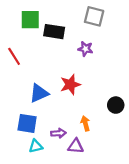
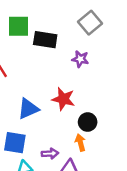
gray square: (94, 16) -> (90, 23), turned 36
red star: (70, 85) -> (63, 99), turned 30
black circle: (116, 105) -> (88, 122), moved

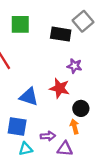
black rectangle: (45, 40) -> (61, 34), moved
purple star: (80, 59) -> (74, 66), moved
blue triangle: (28, 109) -> (29, 97), turned 42

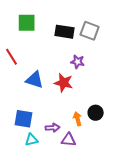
gray square: (83, 21) -> (90, 31), moved, turned -30
blue triangle: (29, 97) -> (35, 80), moved
black circle: (81, 108) -> (96, 113), moved

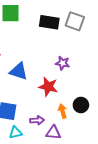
purple star: (78, 62) -> (63, 63), moved
red star: (64, 83) -> (48, 87), moved

